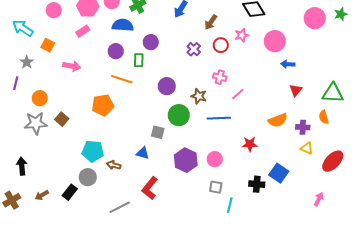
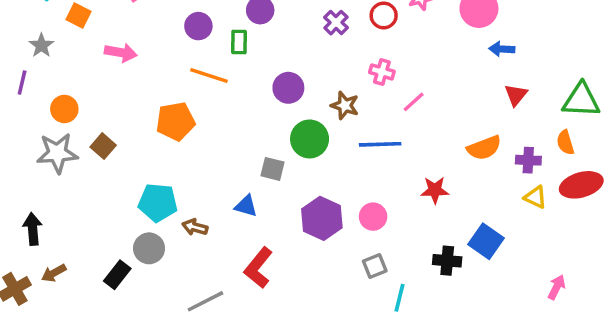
red ellipse: (333, 161) -> (581, 185), moved, turned 30
gray square: (216, 187) -> (375, 266), turned -32
brown arrow: (42, 195) -> (54, 273), moved

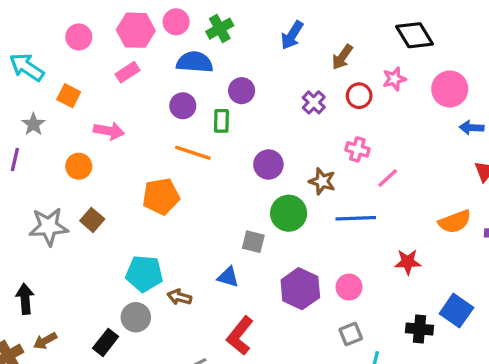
orange circle: (64, 109) -> (79, 166), moved

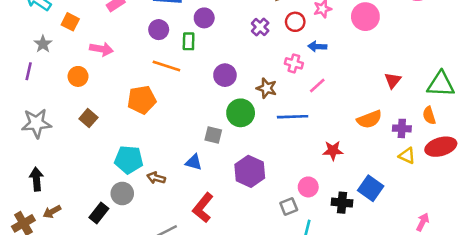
blue arrow: (472, 128) -> (317, 47), moved
gray star: (49, 227) -> (36, 123), moved
pink circle: (349, 287) -> (308, 187), moved

